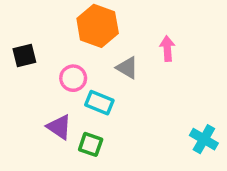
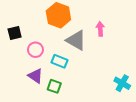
gray triangle: (127, 68) -> (76, 40), size x1.5
pink circle: (73, 78) -> (35, 50), moved

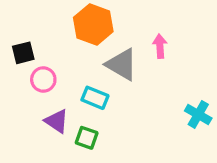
pink circle: (35, 50) -> (43, 79), moved
cyan cross: (122, 83) -> (198, 114), moved

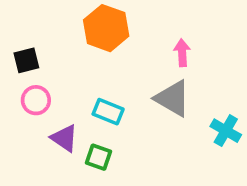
gray triangle: (122, 64) -> (173, 98), moved
pink circle: (43, 79) -> (36, 100), moved

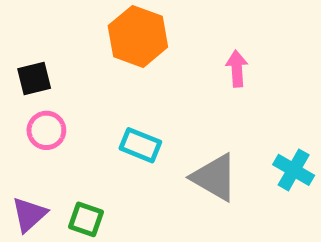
gray triangle: (173, 98) -> (215, 177), moved
purple triangle: (64, 138) -> (29, 214), moved, turned 44
green square: (99, 157) -> (86, 219), moved

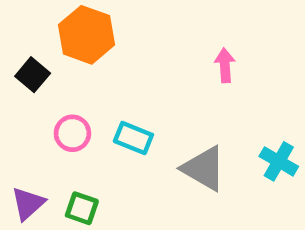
orange hexagon: (138, 36) -> (87, 35), moved
black square: (34, 78) -> (33, 75), turned -36
pink circle: (46, 130) -> (72, 133), moved

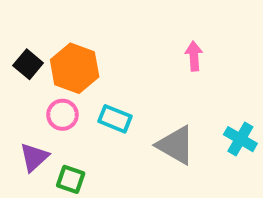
orange hexagon: (87, 35) -> (75, 68), moved
purple triangle: (28, 204) -> (34, 157), moved

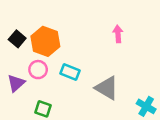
cyan cross: (240, 139) -> (146, 106), moved
purple triangle: (34, 157) -> (16, 83), moved

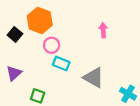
orange hexagon: (45, 41) -> (40, 20), moved
pink circle: (38, 70) -> (52, 45), moved

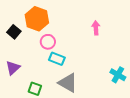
gray triangle: (94, 78) -> (68, 83), moved
cyan cross: (128, 94) -> (118, 75), moved

